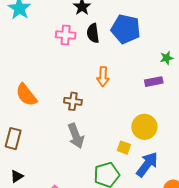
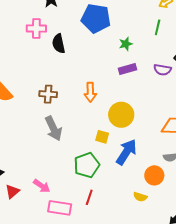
black semicircle: (93, 33) -> (59, 44), moved
green star: (167, 58) -> (126, 44), moved
orange arrow: (103, 77) -> (90, 92), moved

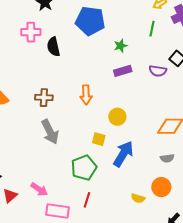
yellow circle: (121, 115) -> (117, 117), size x0.7
orange circle: (154, 175) -> (161, 187), moved

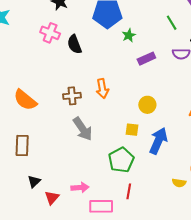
green line: (152, 29) -> (172, 23), moved, turned -35
pink cross: (31, 32) -> (50, 33), turned 30
green star: (121, 46) -> (129, 35), moved
orange arrow: (86, 95) -> (102, 89), moved
pink arrow: (39, 189) -> (80, 188), turned -30

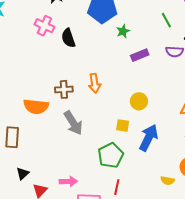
orange semicircle: (25, 100) -> (36, 106), moved, turned -35

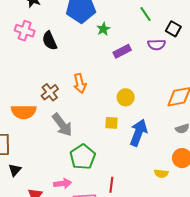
brown cross: (64, 89) -> (50, 92), turned -30
green pentagon: (111, 155) -> (83, 157), moved
black triangle: (23, 174) -> (15, 170), moved

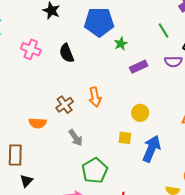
pink cross: (25, 31) -> (31, 49), moved
orange semicircle: (24, 112) -> (38, 123), size x0.7
gray arrow: (62, 125) -> (76, 138), size x0.7

